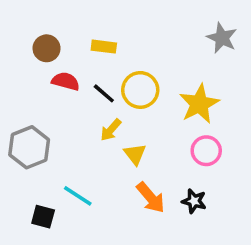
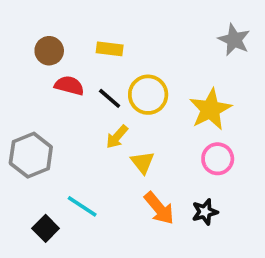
black star: (194, 201) -> (205, 212), turned -30
black square: (43, 217) -> (46, 228), turned 30

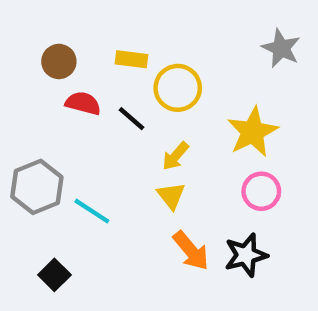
yellow circle: (148, 95) -> (178, 88), moved
yellow arrow: (117, 137) -> (176, 156), moved
cyan line: (82, 206) -> (92, 211), moved
black star: (205, 212) -> (246, 255), size x1.4

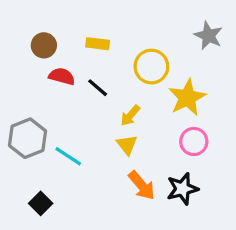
yellow circle: (178, 88) -> (151, 67), moved

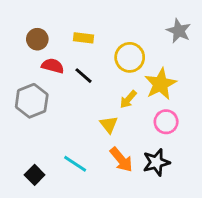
yellow arrow: (130, 115) -> (128, 99), moved
gray hexagon: (28, 138) -> (32, 101), moved
cyan line: (68, 156) -> (75, 164), moved

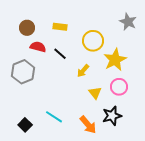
yellow arrow: (128, 99) -> (83, 71), moved
yellow triangle: (109, 125) -> (95, 93), moved
orange arrow: (121, 160) -> (88, 125), moved

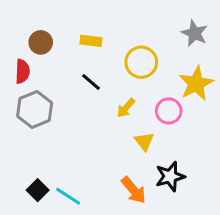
red semicircle: (38, 47) -> (22, 71), moved, turned 77
yellow star: (115, 60) -> (196, 84), moved
pink circle: (119, 87) -> (169, 111), moved
cyan line: (54, 117) -> (68, 196), moved

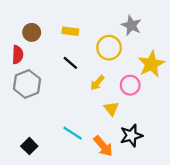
gray star: (195, 33) -> (131, 25), moved
cyan line: (68, 196) -> (73, 133), moved

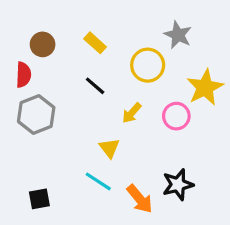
yellow rectangle: (70, 31) -> (95, 43), turned 35
yellow triangle: (111, 109) -> (109, 148), moved
black square: (29, 146) -> (39, 199), turned 35

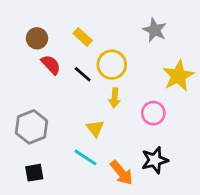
yellow circle: (148, 65) -> (112, 65), moved
red semicircle: (23, 75) -> (51, 65), moved, turned -45
yellow arrow: (132, 113) -> (115, 98), turned -36
gray hexagon: (36, 115) -> (31, 127), moved
pink circle: (176, 116) -> (153, 113), moved

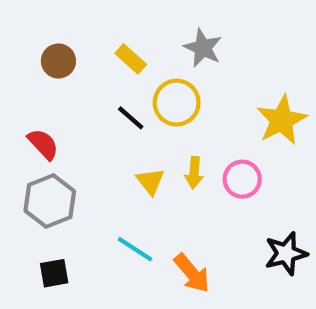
gray star: (155, 30) -> (203, 48), moved
red semicircle: (51, 65) -> (43, 144), moved
yellow arrow: (115, 98) -> (194, 173), moved
yellow triangle: (95, 128) -> (150, 181), moved
black star: (155, 160) -> (286, 254), moved

